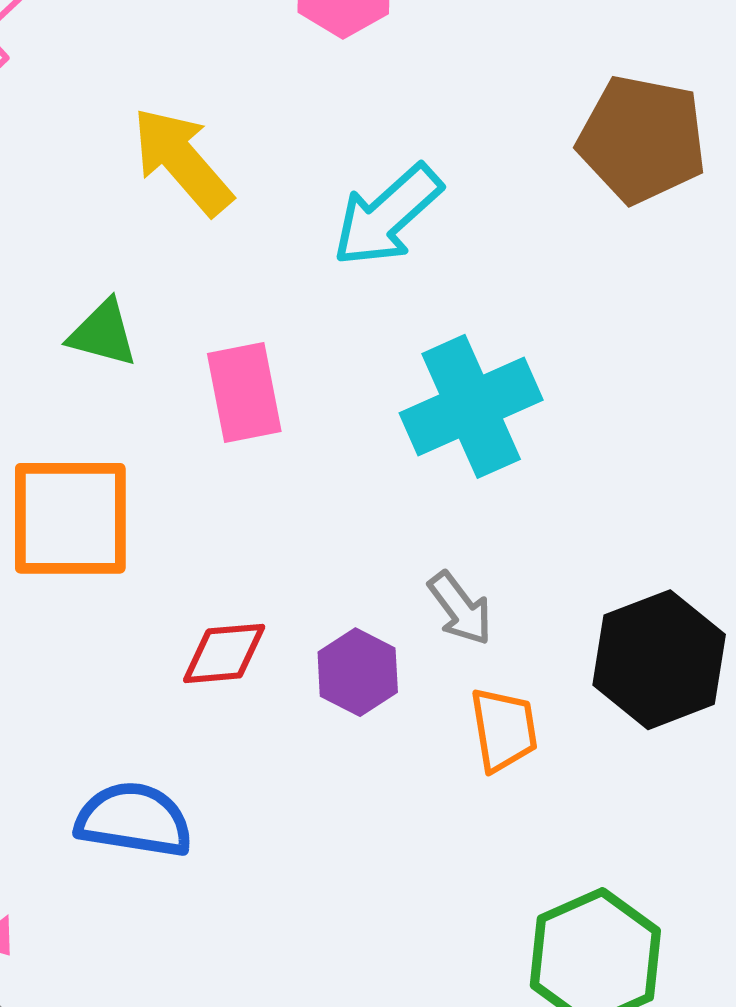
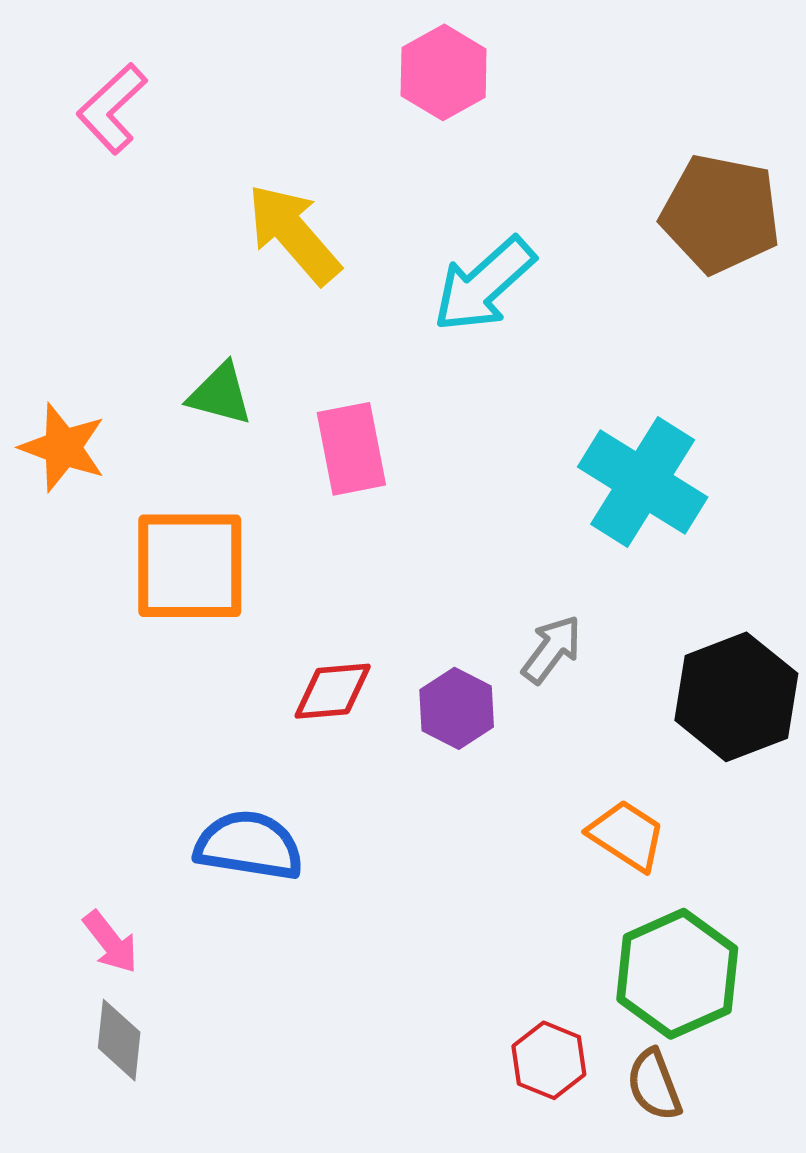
cyan cross: (471, 406) -> (643, 482), moved, turned -34
gray arrow: (460, 608) -> (552, 649), turned -106
orange trapezoid: (504, 730) -> (627, 835), moved, turned -48

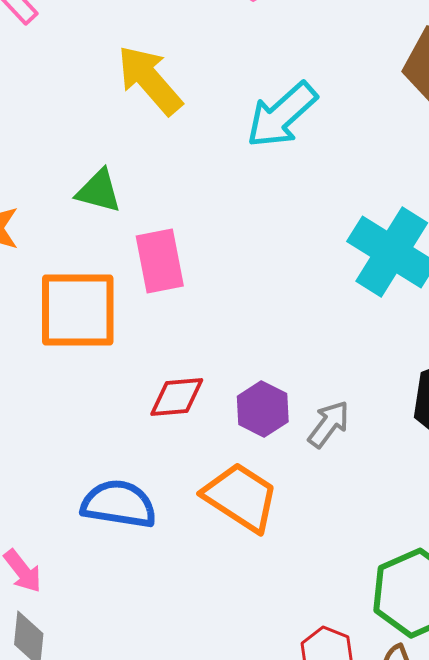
pink rectangle: (351, 449) -> (160, 261), moved
gray arrow: (552, 649) -> (329, 424), moved
orange trapezoid: (627, 835) -> (241, 497), moved, size x1.4

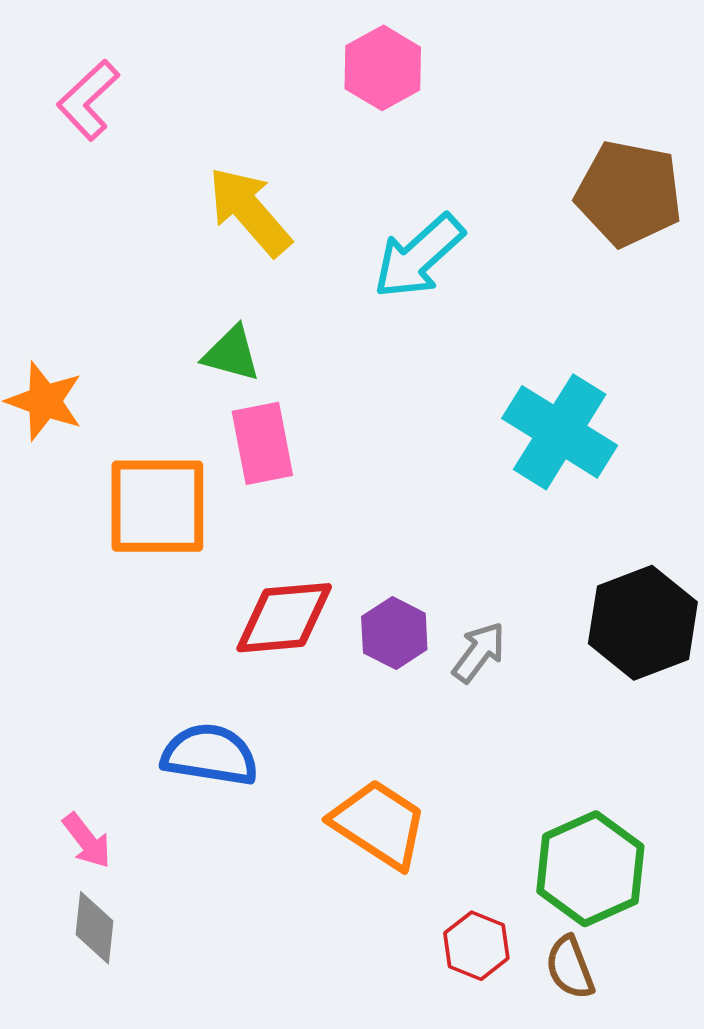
green triangle: (99, 191) -> (232, 354), moved
red diamond: (177, 397) -> (284, 618), size x1.4
orange trapezoid: (241, 497) -> (379, 824), moved

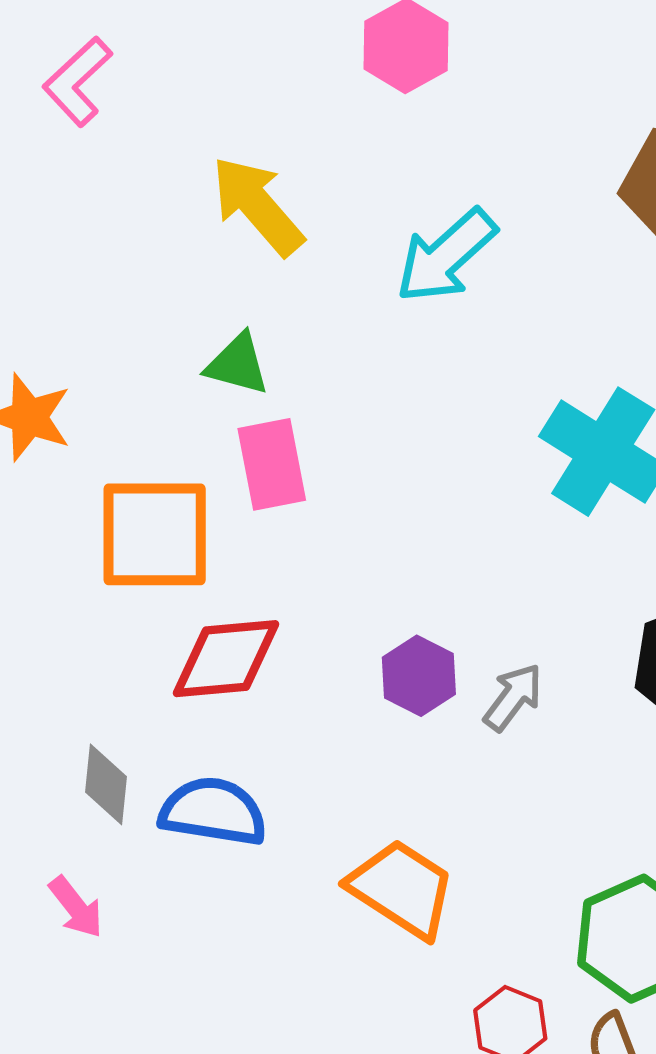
red diamond: (284, 618) -> (226, 659), moved
gray diamond: (95, 928) -> (106, 784), moved

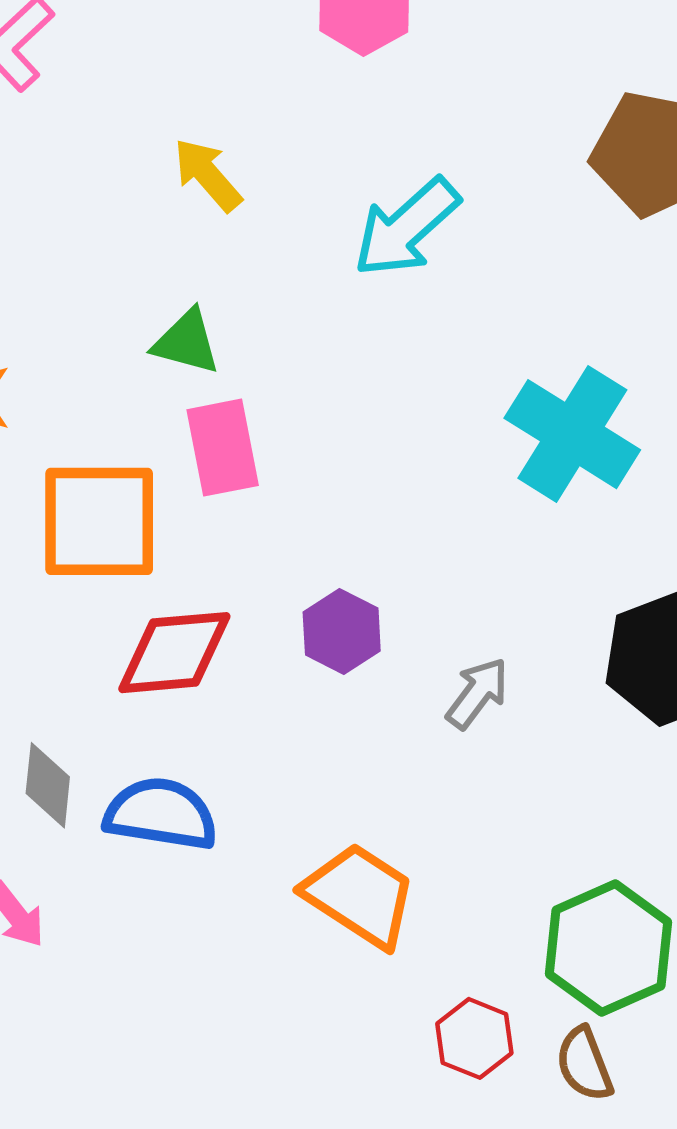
yellow arrow: (257, 206) -> (208, 175), size x0.7
purple hexagon: (419, 676) -> (342, 631), moved

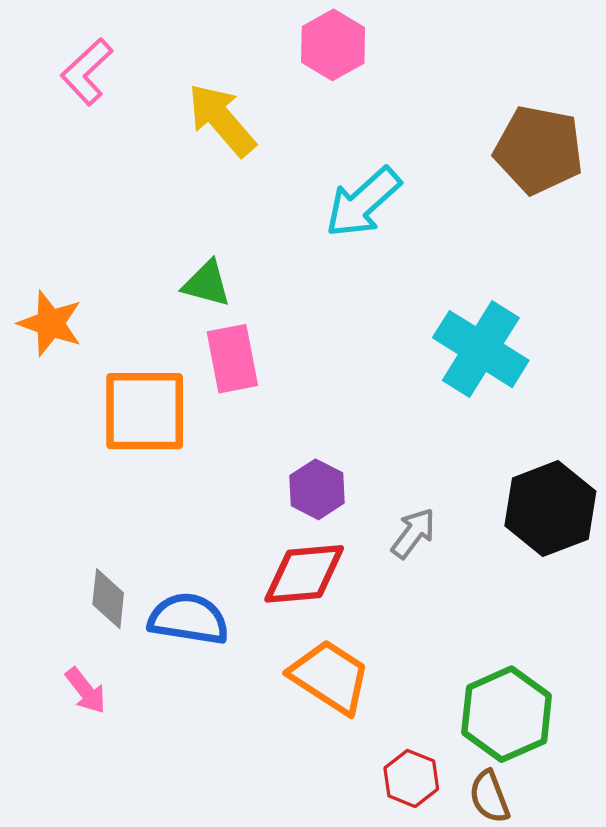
yellow arrow: (208, 175) -> (222, 120), moved, size x1.4
red diamond: (174, 653) -> (304, 574), moved

